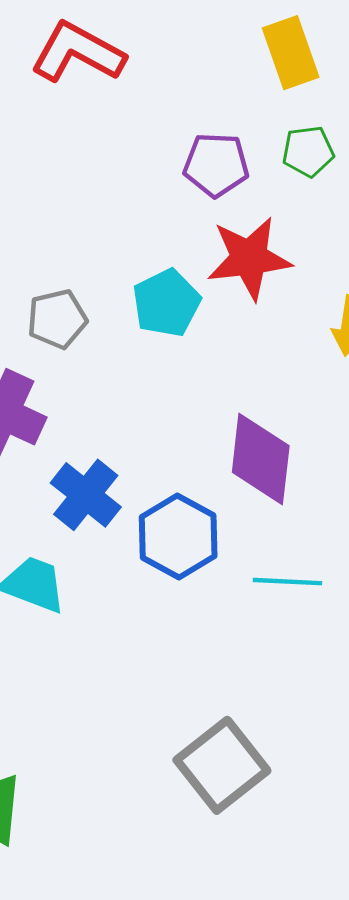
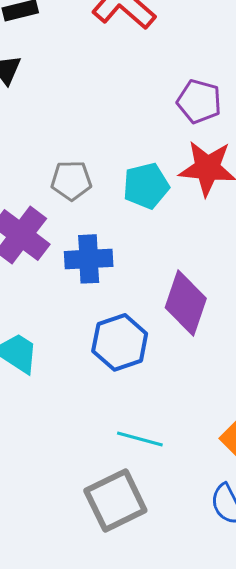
blue cross: (86, 495) -> (89, 259), moved, turned 36
cyan line: (287, 582) -> (140, 439), moved

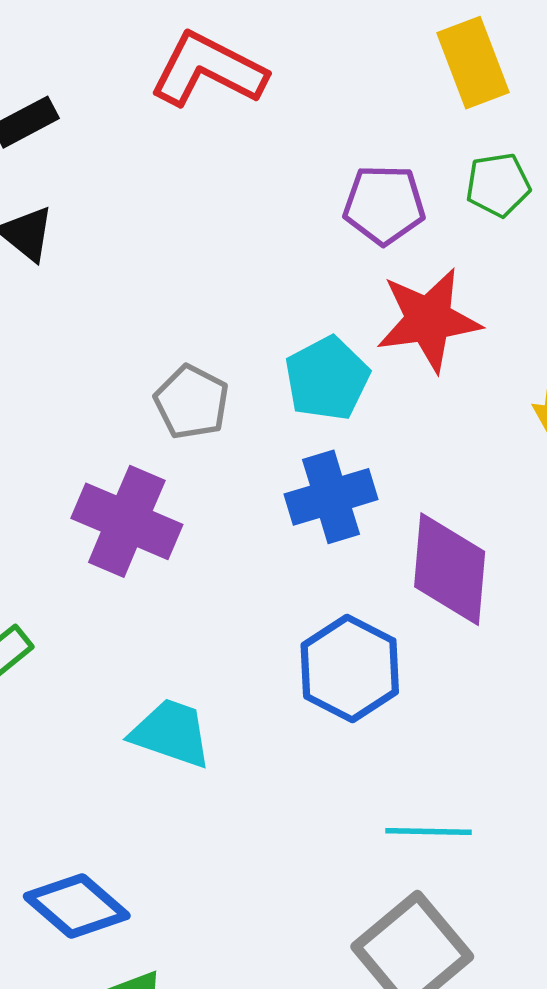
gray pentagon: (71, 180) -> (192, 402), turned -30
blue cross: (89, 259) -> (331, 497), moved

